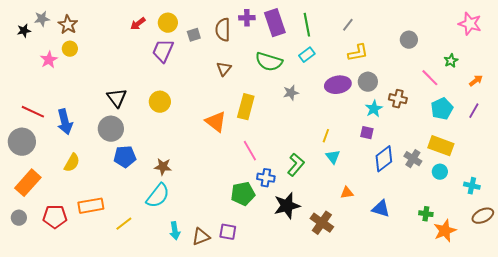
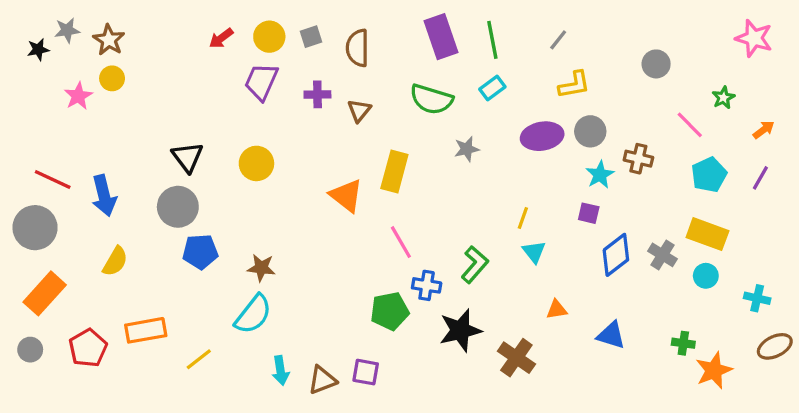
purple cross: (247, 18) -> (317, 94), moved
gray square: (194, 35) -> (311, 37), moved
red pentagon: (55, 217) -> (88, 348), turned -30

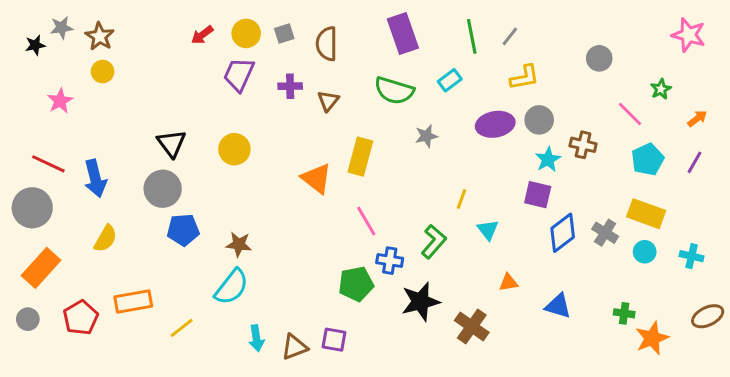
green line: (492, 40) -> (472, 36), moved
pink star: (78, 96) -> (60, 101), moved
purple square: (589, 213) -> (538, 195), size x1.4
yellow line: (523, 218) -> (462, 199), moved
cyan cross: (757, 298) -> (692, 256), moved

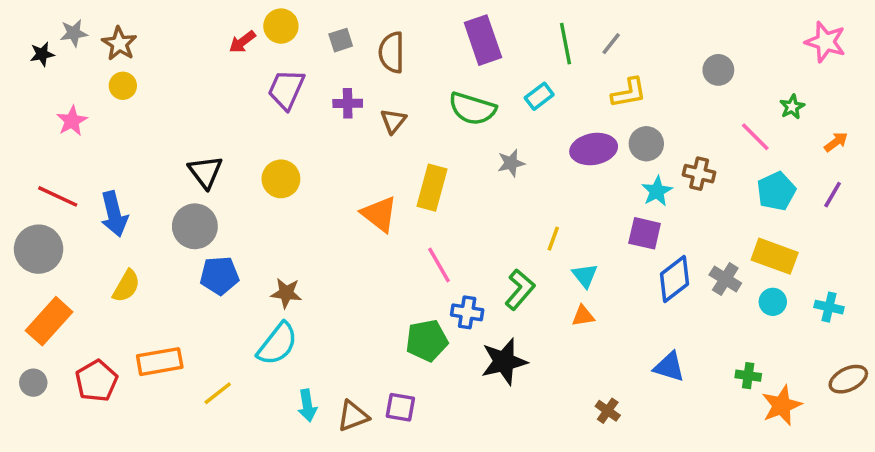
yellow circle: (246, 33) -> (281, 26), moved
orange triangle: (508, 283) -> (583, 316), moved
brown cross: (472, 326) -> (608, 411), moved, size x0.6

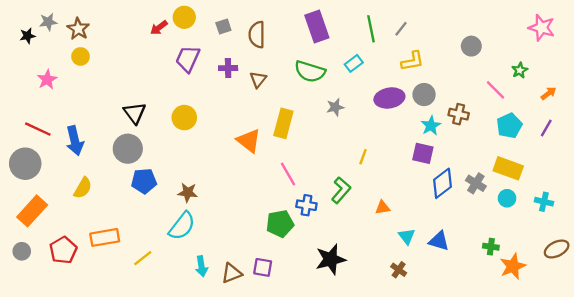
cyan triangle: (585, 275) -> (407, 236), moved
black star: (504, 362) -> (331, 259), moved

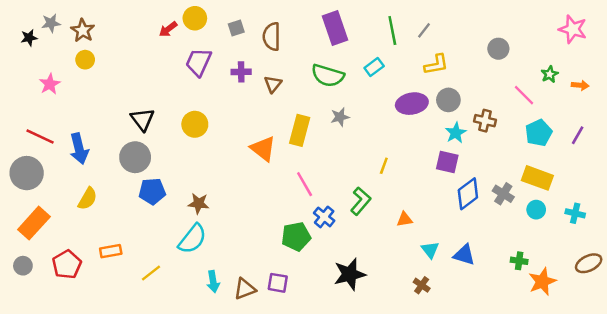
orange arrow: (549, 93) -> (580, 85), moved, turned 42
gray star: (335, 107) -> (340, 117), moved
blue cross: (306, 205) -> (324, 217), turned 30
orange rectangle: (105, 237) -> (111, 251), size x0.7

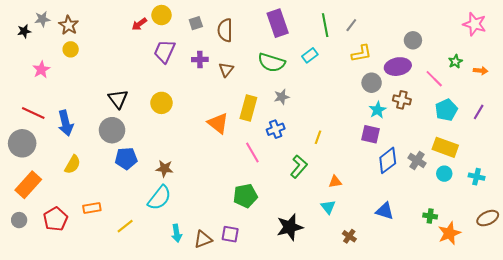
purple ellipse: (412, 104) -> (398, 67), moved
blue cross: (324, 217) -> (276, 129), moved, turned 30
cyan triangle: (430, 250) -> (328, 207), moved

